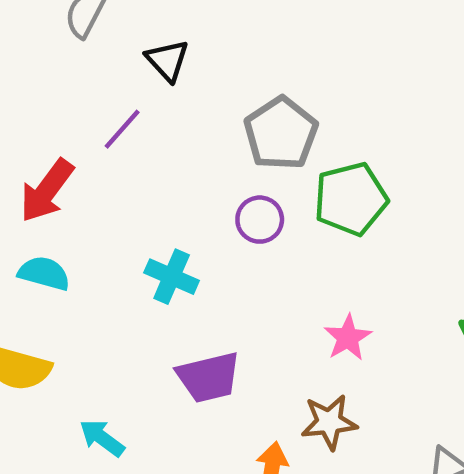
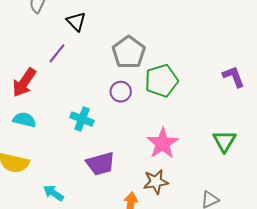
pink star: (348, 338) -> (163, 143), size x1.5

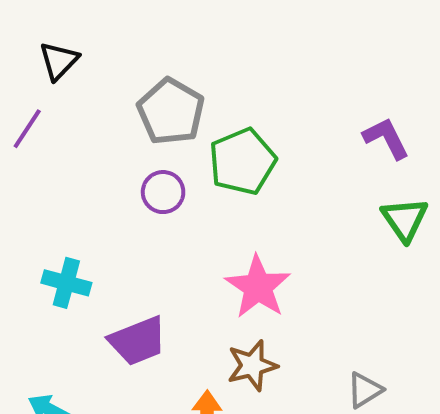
black triangle: (76, 21) -> (59, 61), turned 35
cyan cross: (82, 119) -> (66, 283), moved
green triangle: (224, 141) -> (405, 219), moved

